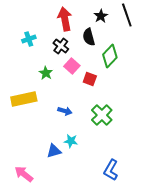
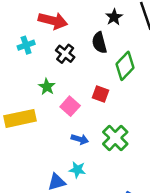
red arrow: (65, 19) -> (53, 21), moved, turned 115
pink square: (72, 66) -> (70, 106), moved
blue arrow: (65, 111) -> (80, 139), moved

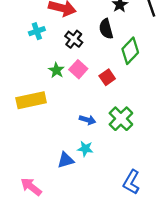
red square: (101, 94) -> (107, 77), turned 35
pink square: (70, 106) -> (78, 69), moved

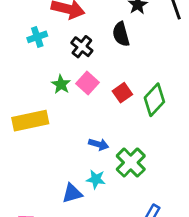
green diamond: (130, 51) -> (154, 100), moved
green cross: (121, 119) -> (131, 163), moved

